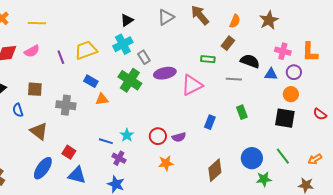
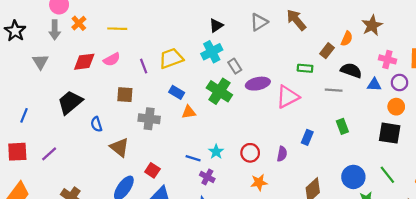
orange semicircle: (235, 21) -> (347, 39), moved
brown square: (35, 89) -> (125, 95), moved
purple semicircle: (179, 137) -> (282, 154), moved, turned -64

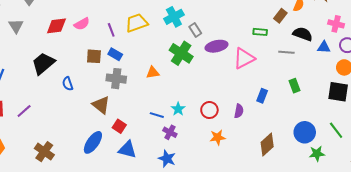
blue rectangle: (177, 92) -> (115, 54), moved
brown triangle: (119, 147) -> (101, 105), moved

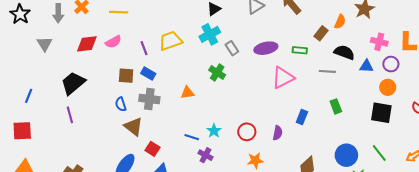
purple ellipse: (217, 46) -> (266, 48), moved
green cross: (181, 53) -> (217, 73), size x0.7
blue semicircle: (68, 84) -> (121, 104), moved
purple line: (24, 111) -> (70, 115), moved, turned -63

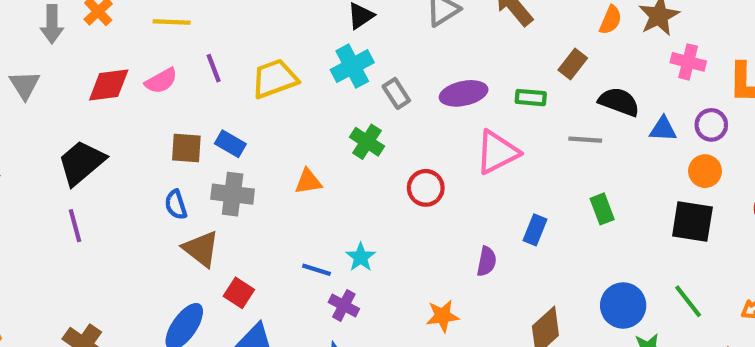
orange semicircle: (340, 22) -> (611, 20), moved
pink cross: (379, 42) -> (688, 62), moved
purple line: (144, 48) -> (214, 68), moved
red circle: (247, 132) -> (426, 188), moved

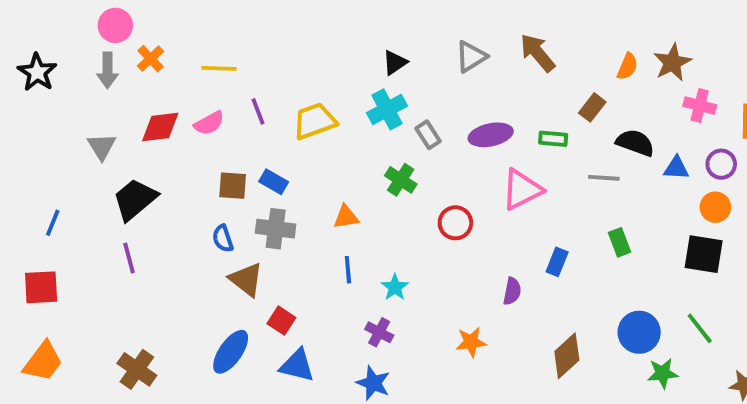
gray triangle: (25, 85) -> (102, 147), moved
blue line: (317, 270) -> (348, 270), moved, turned 68

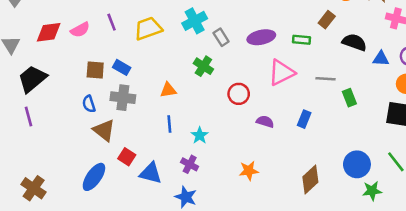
gray line: (604, 178) -> (325, 79), moved
green rectangle: (620, 242) -> (349, 98), moved
purple semicircle: (512, 291) -> (265, 122), moved, turned -84
blue triangle: (297, 365) -> (151, 173), moved

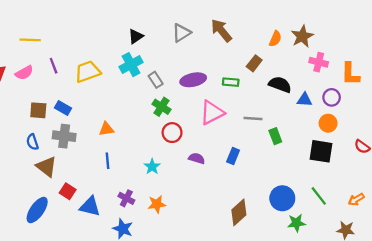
green cross: (203, 66) -> (161, 107), moved
cyan star: (200, 135) -> (152, 167), moved
orange star: (249, 171) -> (157, 204), moved

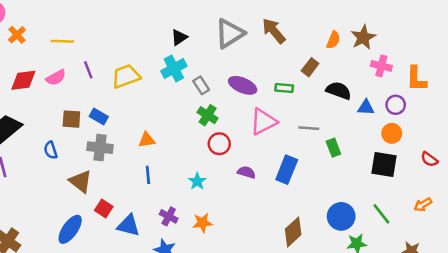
gray triangle: (181, 33) -> (230, 33), size x1.4
purple ellipse: (193, 80) -> (243, 85), turned 35
blue semicircle: (32, 142) -> (51, 150), moved
blue rectangle: (233, 156) -> (287, 170), size x1.5
orange arrow: (356, 199) -> (423, 205), moved

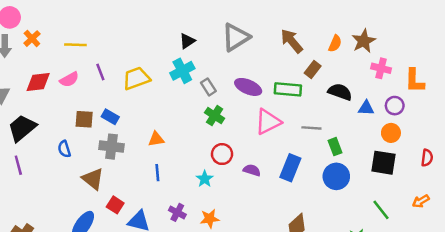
brown arrow: (274, 31) -> (292, 41), moved
green rectangle: (284, 88) -> (288, 89), size x1.5
red circle: (219, 144) -> (222, 154), moved
red semicircle: (429, 159) -> (427, 158), turned -119
blue circle: (341, 216) -> (336, 176), moved

